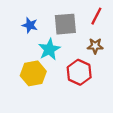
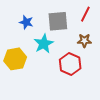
yellow hexagon: (33, 73) -> (15, 59), moved

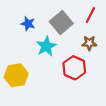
gray square: (58, 21) -> (61, 23), turned -35
yellow hexagon: (15, 59) -> (16, 75), moved

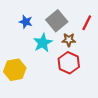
red line: (90, 15) -> (87, 23), moved
brown star: (89, 43) -> (69, 40), moved

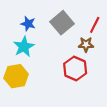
brown star: (69, 40) -> (86, 44), moved
cyan star: (43, 43) -> (24, 47), moved

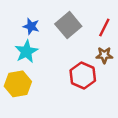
brown star: (86, 44) -> (104, 55), moved

